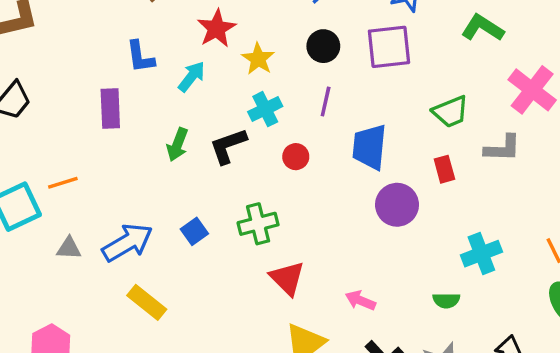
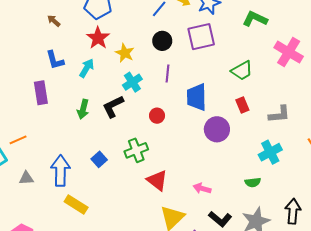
gray L-shape: (502, 148) -> (279, 114), moved
red circle: (296, 157) -> (157, 116), moved
blue arrow: (128, 243) -> (60, 171), turned -52

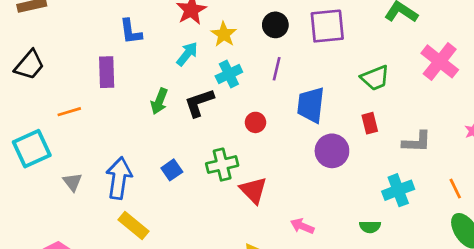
cyan arrow: (87, 68) -> (187, 54), moved
orange line: (18, 140) -> (69, 112), moved
gray triangle: (26, 178) -> (73, 182), turned 49
red triangle: (157, 180) -> (253, 190), moved

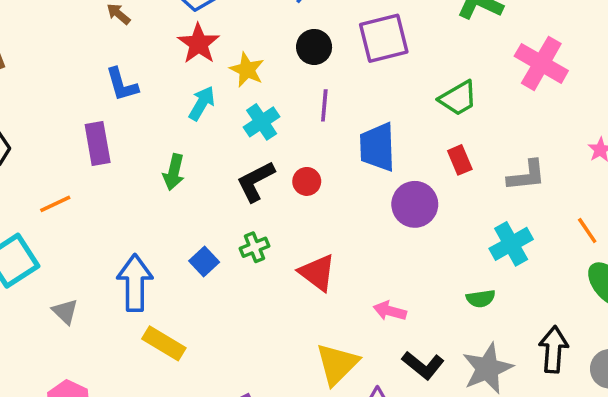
black L-shape: (199, 103) -> (256, 181), moved
green cross: (222, 165) -> (254, 247), moved, size x0.7
gray triangle: (73, 182) -> (65, 312), moved

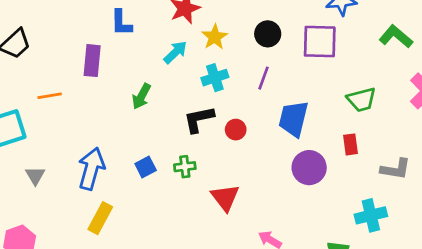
yellow rectangle: (164, 343) -> (100, 218), turned 72

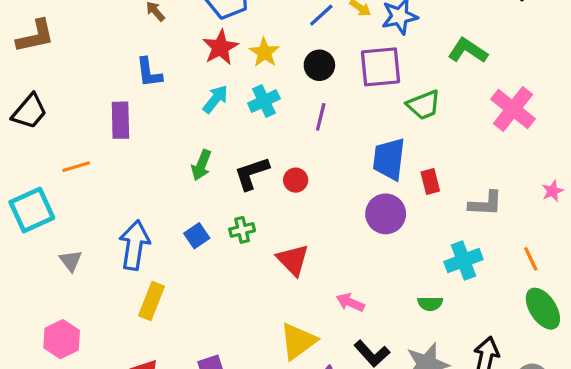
yellow star: (215, 37) -> (264, 52), moved
cyan cross: (215, 78) -> (264, 101), moved
green arrow: (141, 96) -> (201, 165), moved
green trapezoid: (362, 100) -> (424, 105), moved
blue trapezoid: (293, 119) -> (389, 159), moved

